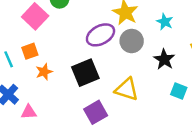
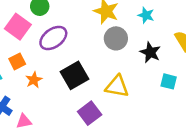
purple ellipse: (100, 35) -> (53, 38), moved

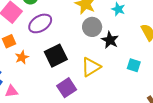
black star: (150, 52) -> (110, 40), moved
yellow triangle: (117, 86) -> (91, 67), turned -45

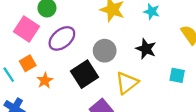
gray circle: (92, 27) -> (105, 51), moved

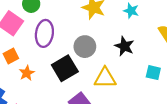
purple ellipse: (62, 38) -> (44, 33), turned -45
yellow triangle: (127, 83) -> (105, 78), turned 35

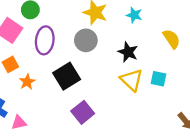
gray circle: (85, 47) -> (86, 40), moved
yellow triangle: (105, 78) -> (132, 80), moved, turned 45

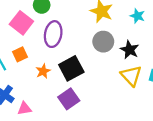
gray circle: (86, 40) -> (103, 42), moved
orange star: (27, 82) -> (43, 71), moved
purple square: (83, 112) -> (69, 99), moved

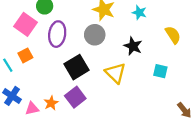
gray circle: (103, 42) -> (95, 35), moved
orange star: (43, 71) -> (51, 103), moved
yellow triangle: (131, 76) -> (115, 73), moved

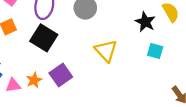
black star: (133, 46) -> (145, 22), moved
black square: (77, 67) -> (44, 38), moved, turned -30

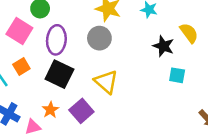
yellow triangle: (106, 51) -> (106, 82), moved
orange star: (34, 80) -> (50, 110), moved

